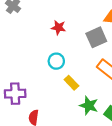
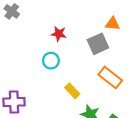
cyan circle: (56, 61) -> (51, 61), moved

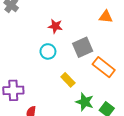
gray square: (98, 44) -> (83, 47), moved

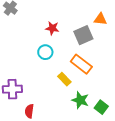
gray square: (83, 47) -> (83, 35), moved
orange rectangle: (104, 67) -> (81, 64), moved

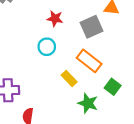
green square: (101, 107) -> (113, 87), moved

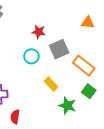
gray square: (91, 27) -> (59, 49), moved
orange rectangle: (89, 61) -> (84, 66), moved

